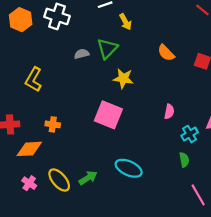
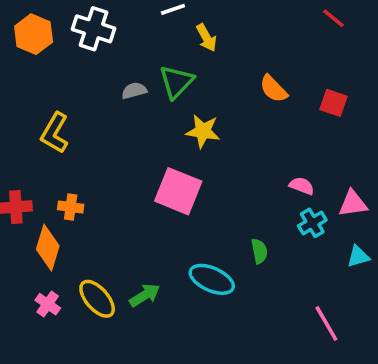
pink semicircle: (169, 112) -> (302, 186), moved, turned -80
orange cross: (53, 124) -> (71, 207), moved
orange diamond: (29, 149) -> (48, 248), turned -70
green semicircle: (184, 160) -> (259, 251), moved

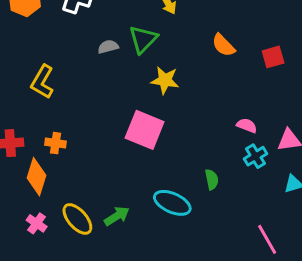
red square: (333, 103) -> (273, 57), turned -35

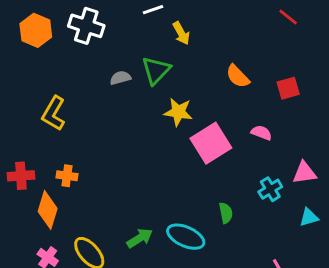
pink semicircle: (247, 126) -> (261, 133), moved
pink square: (145, 130) -> (211, 143), moved, turned 36
green arrow: (117, 216) -> (140, 238), moved

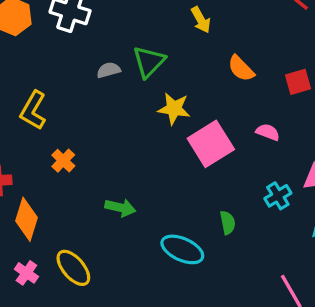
yellow arrow: (181, 33) -> (201, 20), moved
orange cross: (67, 176) -> (63, 161), moved, turned 36
green arrow: (140, 238) -> (120, 208), moved, turned 45

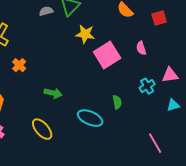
pink semicircle: (268, 132) -> (141, 48), turned -128
yellow ellipse: (73, 268) -> (42, 129), moved

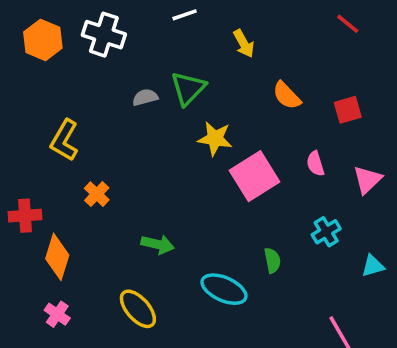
pink triangle: (170, 75) -> (367, 180), moved, turned -36

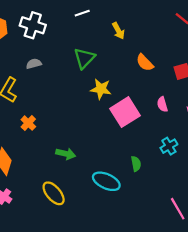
gray semicircle: (145, 97) -> (34, 64), moved

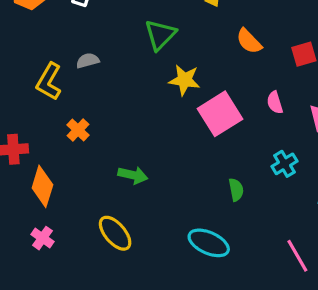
gray semicircle: (34, 64) -> (88, 61), moved
cyan ellipse: (106, 181) -> (209, 243), moved

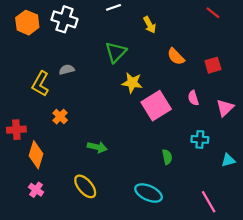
cyan cross: (285, 164) -> (200, 139), turned 35

